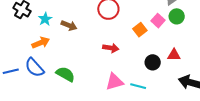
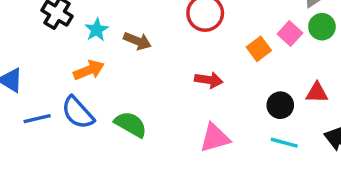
cyan line: (138, 86) -> (284, 143), moved

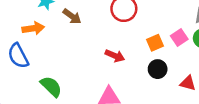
black circle: (280, 105) -> (158, 69), moved
green semicircle: (131, 124) -> (51, 86), moved

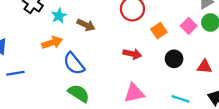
orange square: (155, 43) -> (159, 31), moved
blue semicircle: (18, 56) -> (74, 64), moved

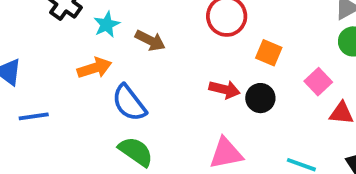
pink square: (189, 26) -> (318, 82), moved
orange square: (159, 31) -> (269, 53), turned -35
black circle: (174, 59) -> (260, 98), moved

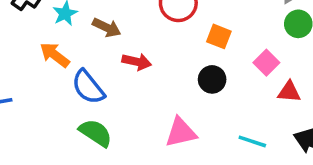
orange arrow: (95, 68) -> (55, 55), turned -124
red arrow: (225, 89) -> (137, 62), moved

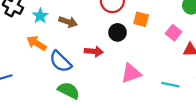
red arrow: (137, 62) -> (94, 51), moved
black circle: (212, 79) -> (118, 32), moved
pink triangle: (181, 132) -> (131, 73), moved

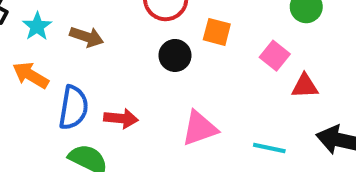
red arrow: (94, 51) -> (121, 118), moved
blue semicircle: (60, 61) -> (73, 108), turned -125

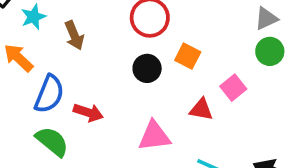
brown arrow: (87, 37) -> (74, 35), turned 36
red triangle: (305, 86) -> (201, 110), moved

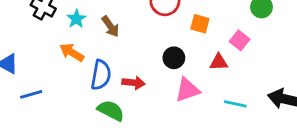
black circle: (147, 68) -> (174, 58), moved

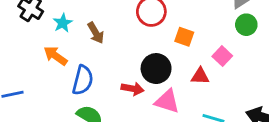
black circle: (174, 58) -> (156, 69), size x1.4
red arrow: (134, 83) -> (132, 89), moved
pink triangle: (187, 90) -> (167, 101), turned 32

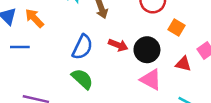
orange arrow: (56, 56) -> (34, 18), moved
red arrow: (132, 89) -> (118, 45), moved

